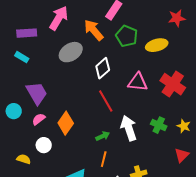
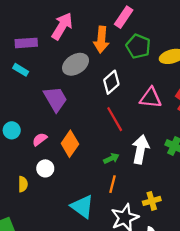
orange arrow: (94, 30) -> (101, 40), turned -135
purple trapezoid: (37, 93) -> (55, 99), moved
white arrow: (129, 128) -> (141, 149), turned 30
yellow semicircle: (24, 159) -> (23, 184), turned 72

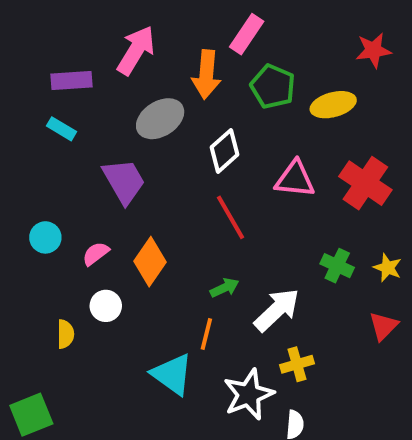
white arrow: (141, 149) -> (277, 310), moved, turned 36
orange line: (112, 184) -> (206, 334), moved

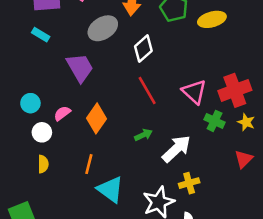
pink triangle: (295, 179) -> (194, 92), moved, turned 36
red cross: (365, 183) -> (235, 90), moved, turned 36
white circle: (106, 306) -> (42, 132), moved
orange line: (206, 334) -> (89, 164), moved

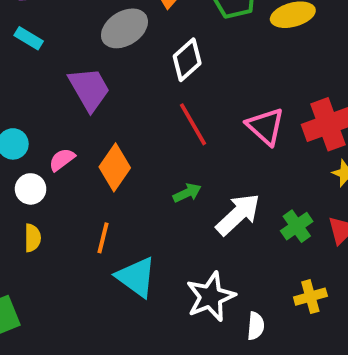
green cross: (214, 121) -> (297, 226), moved, turned 30
yellow cross: (189, 183) -> (310, 297), moved

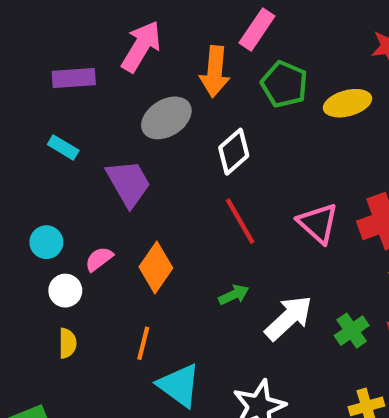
cyan rectangle: (29, 38) -> (63, 147), moved

